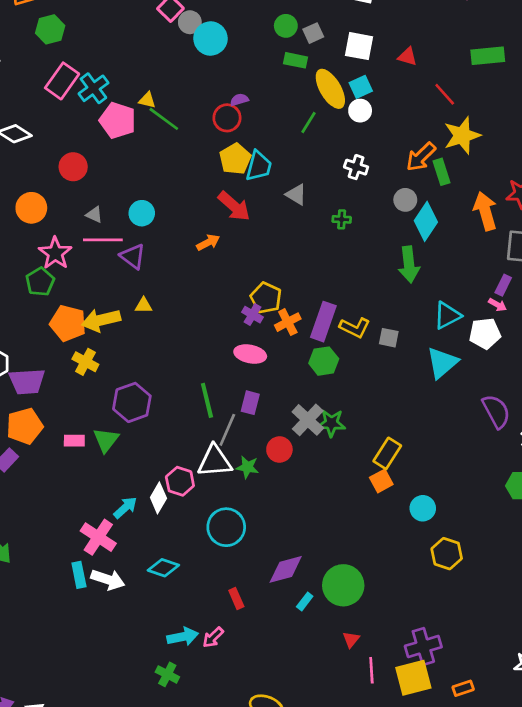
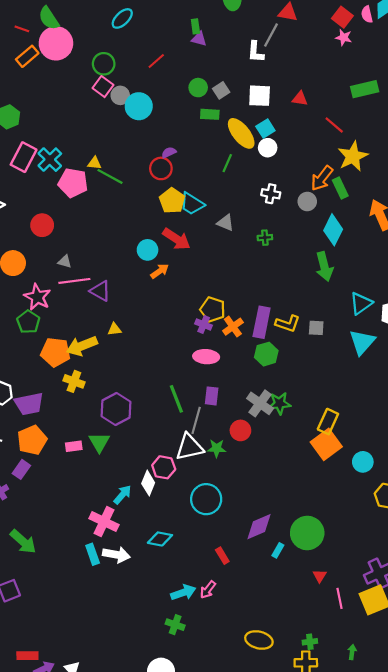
cyan trapezoid: (259, 166) -> (192, 204), turned 116
gray circle: (405, 200) -> (307, 201), moved
cyan circle: (142, 213) -> (148, 250), moved
orange square: (381, 481) -> (326, 444), size x1.6

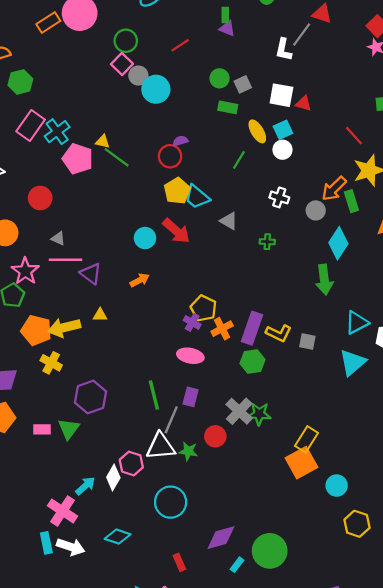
red triangle: (300, 99) -> (303, 103), moved
yellow ellipse: (241, 133) -> (257, 131), size x0.7
orange arrow: (160, 271) -> (140, 280), moved

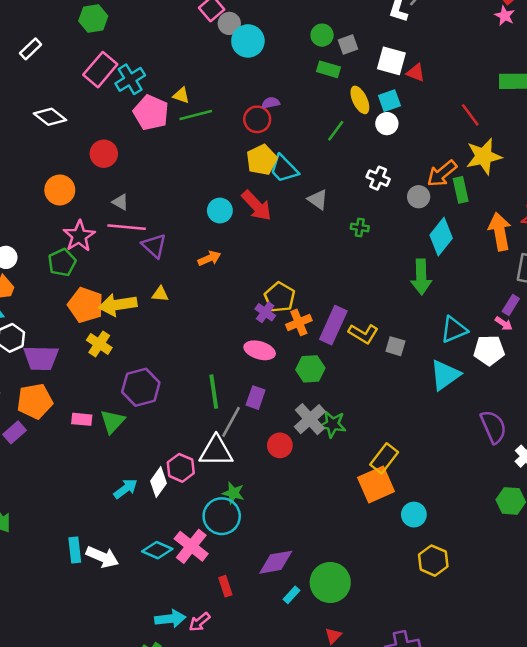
green line: (117, 157) -> (196, 115), turned -56
green hexagon: (252, 361) -> (310, 369), moved
green star: (188, 451) -> (233, 493), moved
pink cross: (63, 511) -> (191, 546), moved

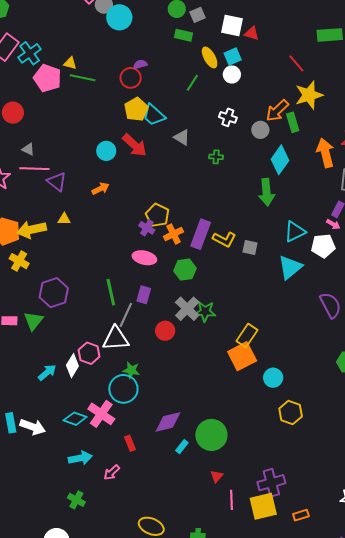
green line: (196, 115) -> (83, 78), turned 30
cyan arrow: (170, 619) -> (80, 458), moved

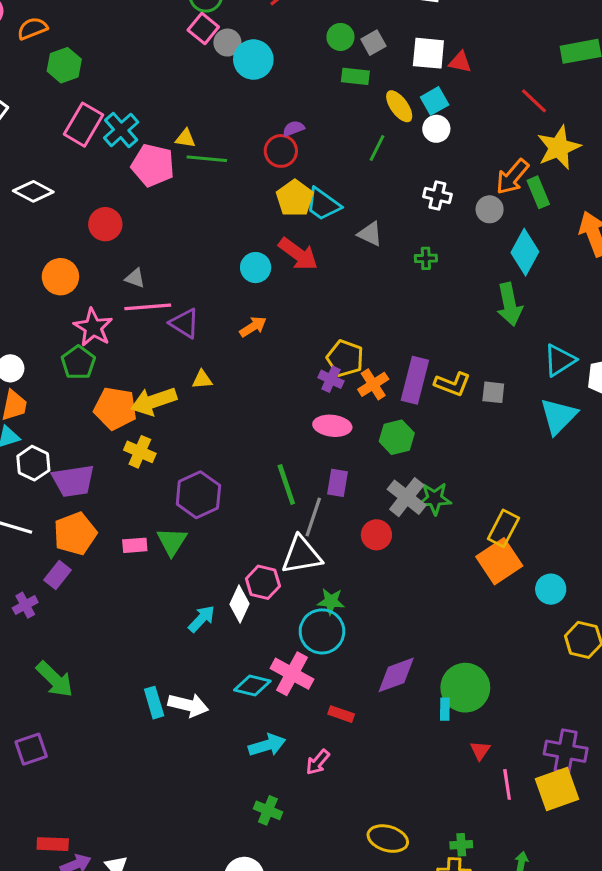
red rectangle: (130, 443) -> (341, 714), turned -42
cyan rectangle: (182, 447) -> (445, 709), moved, turned -32
purple cross: (271, 483) -> (566, 751), turned 32

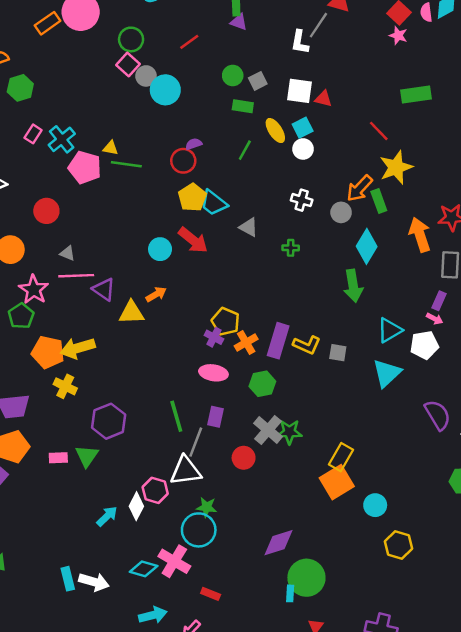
pink rectangle: (84, 125) -> (33, 134), size x0.6
green line: (377, 148) -> (245, 150), moved
yellow triangle: (202, 380) -> (132, 313), moved, size x1.6
purple diamond: (396, 675) -> (278, 543), moved

